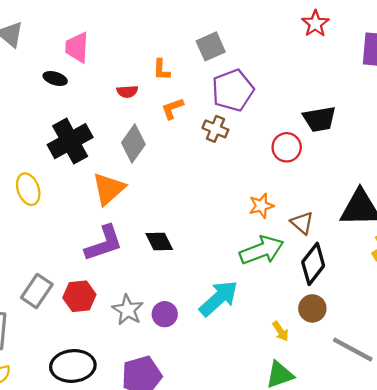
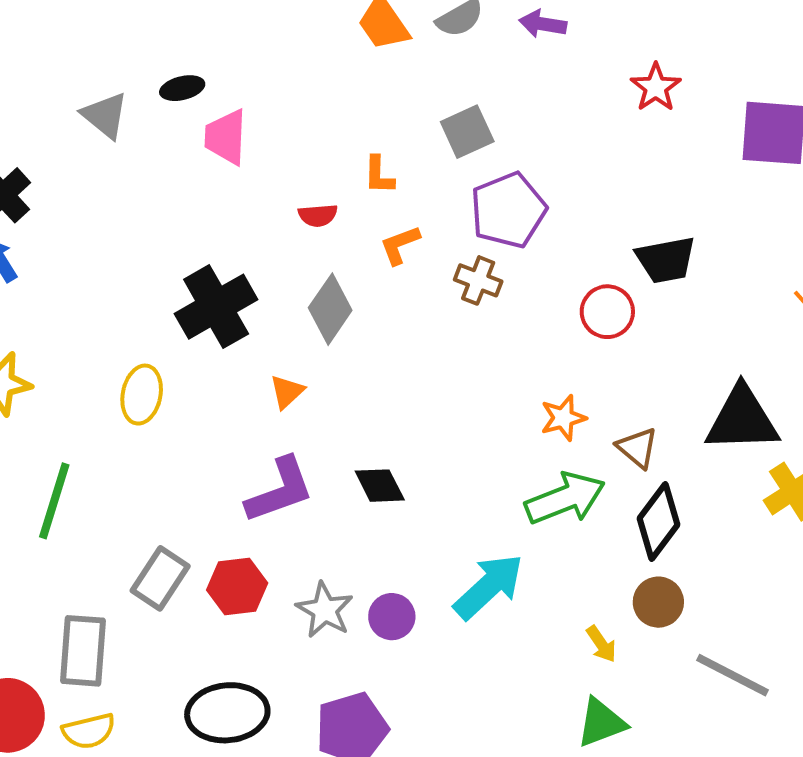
black ellipse: (55, 78) -> (182, 88), moved, turned -30
yellow ellipse: (28, 189) -> (142, 395), turned 32
orange triangle: (109, 189) -> (287, 392), size x0.6

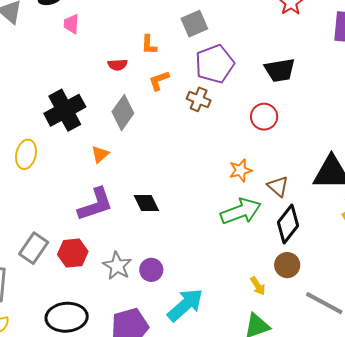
pink trapezoid: (226, 137) -> (71, 24), size x0.7
black trapezoid: (666, 260) -> (280, 70), moved
cyan arrow: (489, 586) -> (185, 305), moved

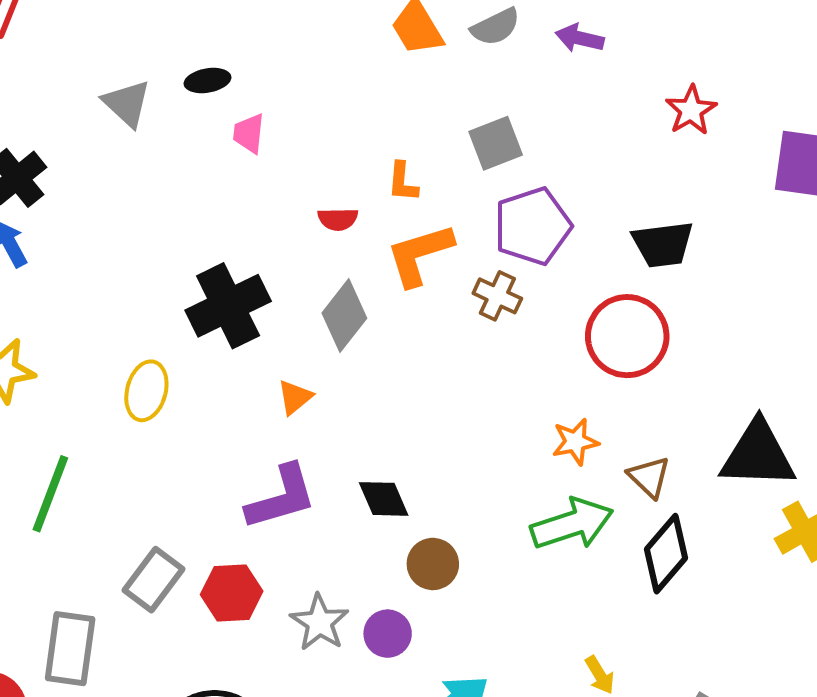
orange L-shape: (159, 81) -> (420, 255), size x1.6
red circle: (264, 117) -> (627, 336), size x1.5
brown circle: (287, 265) -> (433, 564), moved

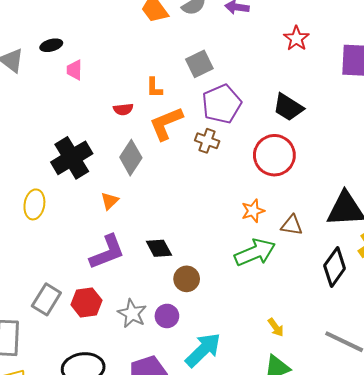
black trapezoid: (663, 244) -> (288, 107), turned 44
brown triangle: (649, 477) -> (292, 225), turned -30
black diamond: (666, 554) -> (335, 267), moved

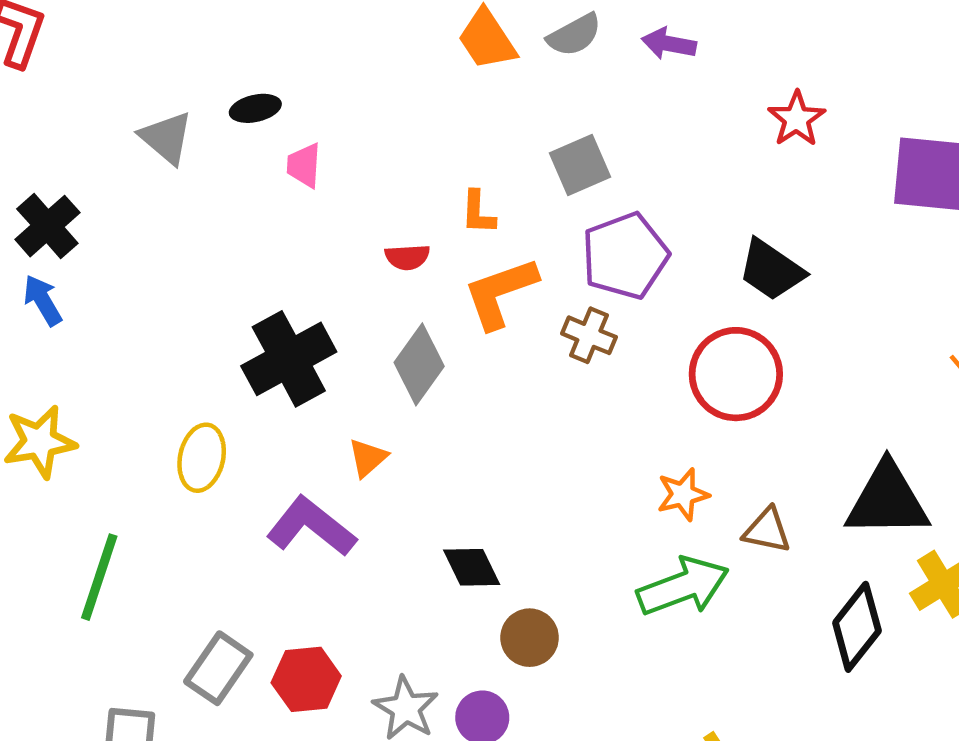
purple L-shape: (107, 252) -> (311, 527), moved, turned -123

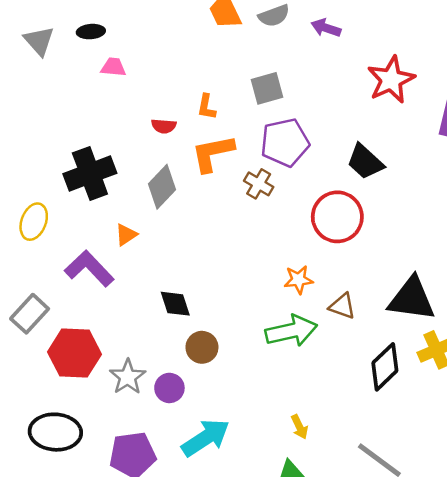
red star: (797, 119) -> (391, 80), size x1.5
pink trapezoid: (304, 165) -> (113, 67), turned 84
gray rectangle: (218, 668) -> (30, 314), moved
red hexagon: (306, 679) -> (75, 353), size x1.4

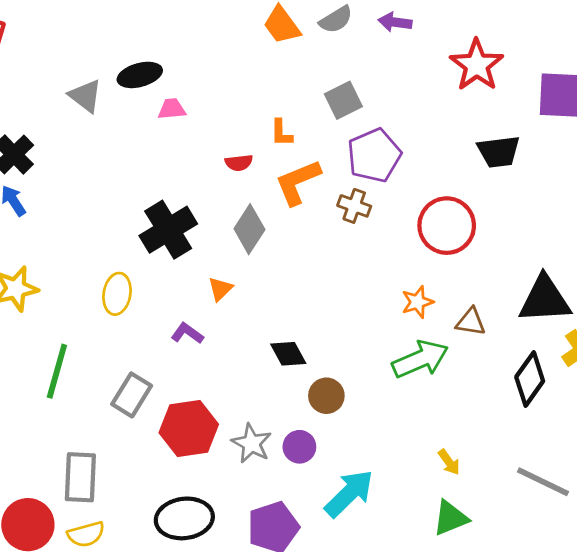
black ellipse: (91, 32) -> (140, 75), size x1.4
black trapezoid: (365, 162) -> (499, 152), moved, turned -39
purple L-shape: (89, 269) -> (187, 333), size x0.6

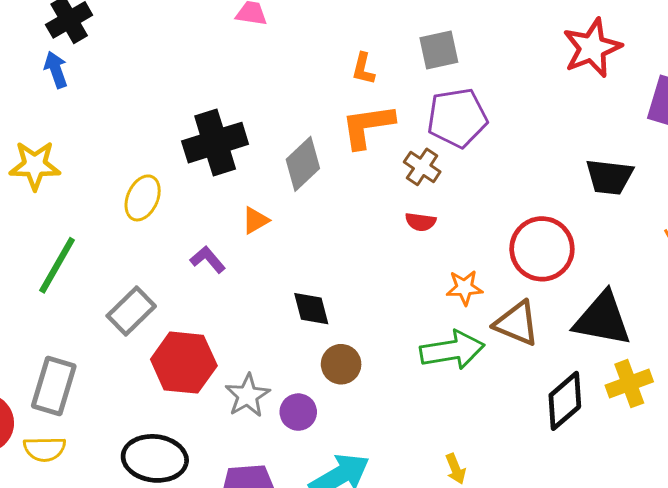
black trapezoid: (499, 152) -> (609, 177), moved
red semicircle: (239, 163) -> (421, 222), moved
red circle: (447, 226) -> (542, 249), moved
brown triangle: (471, 322) -> (517, 323), size x1.4

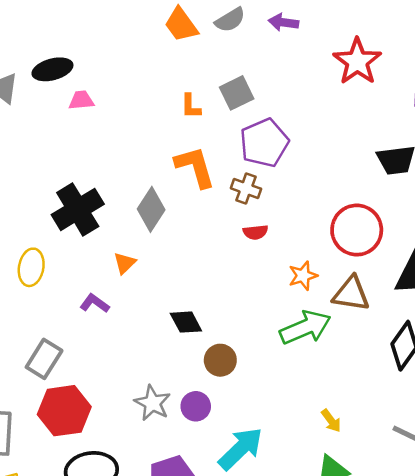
orange L-shape: (363, 69) -> (191, 106), moved
orange L-shape: (368, 126) -> (195, 167), turned 96
red hexagon: (184, 363) -> (64, 411), moved

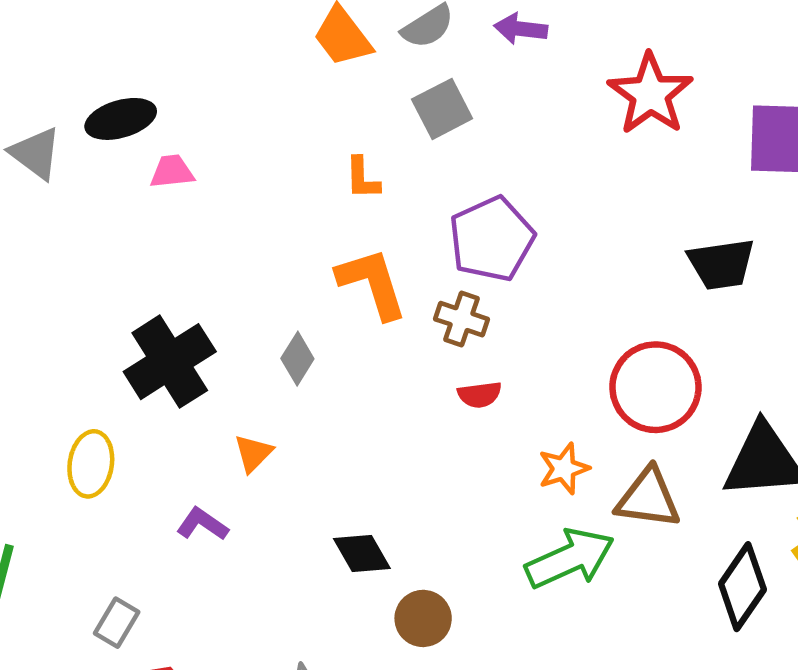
gray square: (237, 93) -> (442, 109), moved
gray diamond: (151, 209) -> (297, 359), size x0.7
gray rectangle: (44, 359) -> (117, 623), size x0.7

